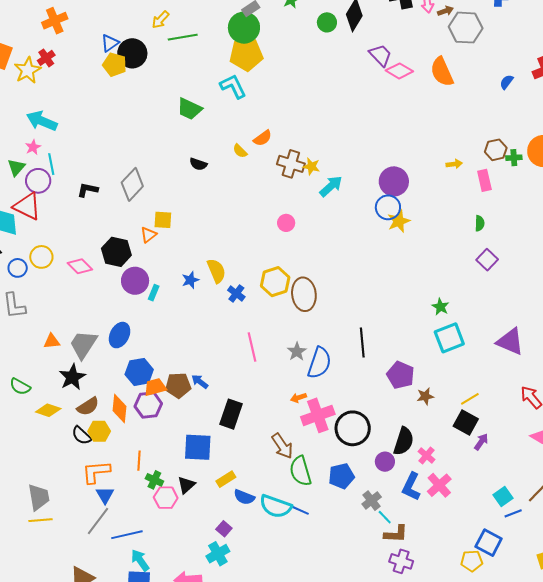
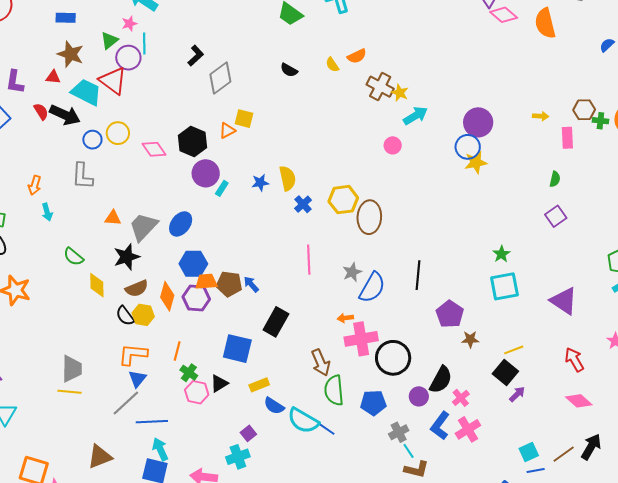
black L-shape: (88, 190) -> (196, 56), moved, turned 115
pink circle: (286, 223) -> (393, 145), moved
yellow diamond: (48, 410) -> (97, 285), turned 60

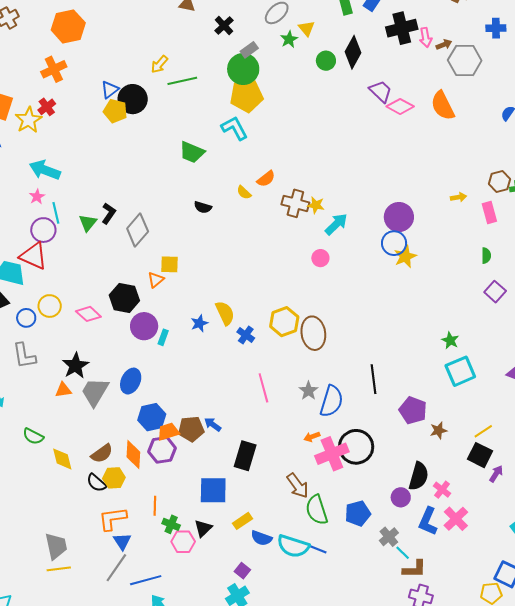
green triangle: (109, 40) -> (88, 223), moved
black star: (127, 257) -> (75, 366), moved
black circle: (393, 358) -> (356, 447), moved

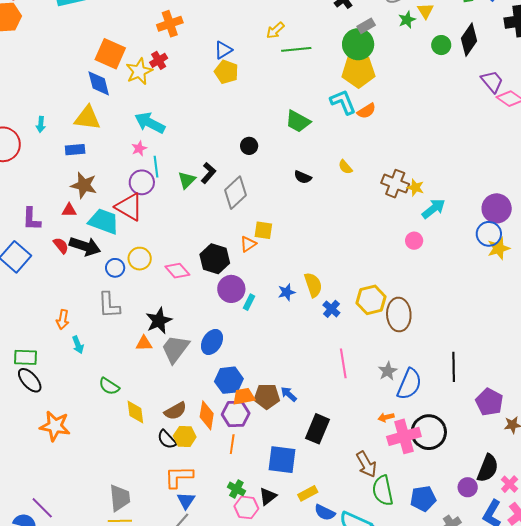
black circle: (133, 99) -> (249, 146), moved, size x0.6
orange semicircle: (266, 179) -> (366, 111), moved
orange line: (155, 506) -> (232, 444), moved

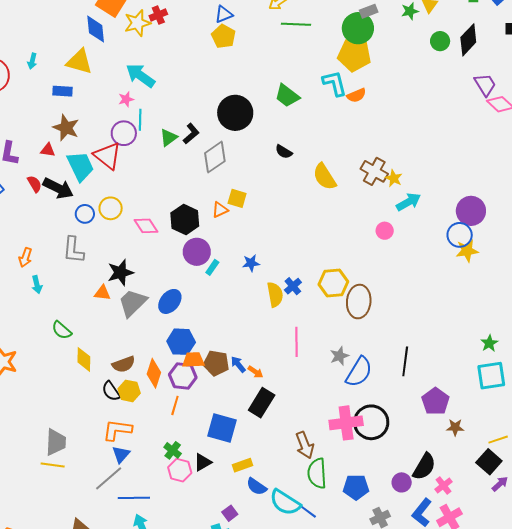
black circle: (249, 146) -> (235, 113), size x2.0
yellow semicircle: (345, 167) -> (325, 177), moved, size x1.8
cyan trapezoid: (104, 221) -> (80, 166), turned 36
yellow semicircle: (313, 285) -> (275, 294), moved
orange arrow: (386, 417) -> (255, 372), moved, turned -140

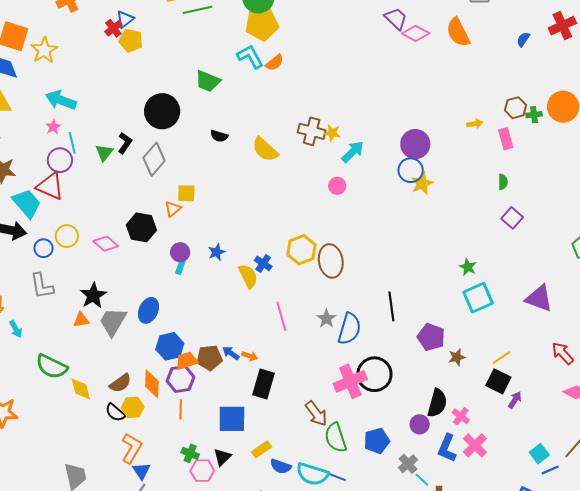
red cross: (158, 15) -> (113, 28), moved
purple circle: (197, 252) -> (180, 252), moved, size x0.7
green semicircle: (62, 330) -> (52, 367), size x1.5
orange L-shape: (117, 430) -> (131, 448), turned 128

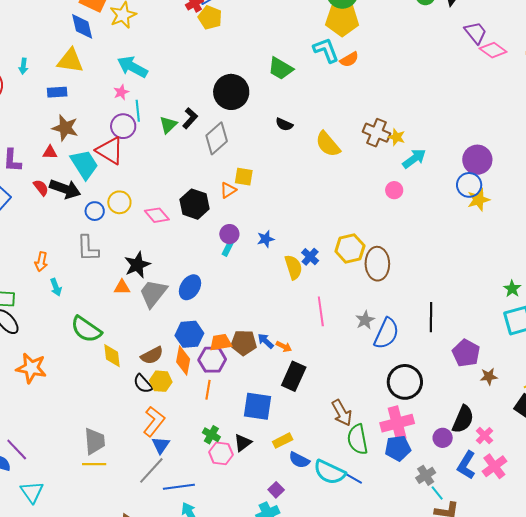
blue hexagon: (170, 346) -> (189, 334), moved
pink cross: (350, 381) -> (397, 423), moved

